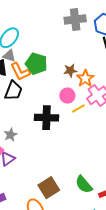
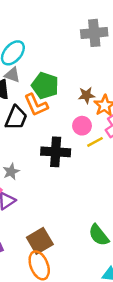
orange L-shape: (20, 72) -> (36, 105), moved
brown square: (49, 188) -> (40, 241), moved

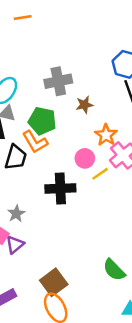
gray cross: (94, 33) -> (58, 81), moved
brown star: (86, 95) -> (84, 105), moved

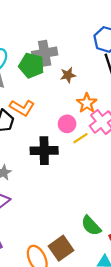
green pentagon: (42, 121) -> (31, 66), moved
orange L-shape: (35, 142) -> (22, 108), turned -30
brown square: (54, 282) -> (61, 248), moved

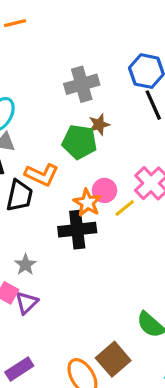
gray cross: (45, 53) -> (82, 84), moved
green pentagon: (31, 66) -> (79, 142), moved
orange star: (87, 103) -> (87, 203), moved

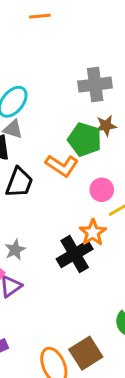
orange L-shape: (42, 175) -> (62, 166), moved
orange star: (87, 203) -> (93, 233), moved
black cross: (77, 230) -> (75, 254), moved, turned -32

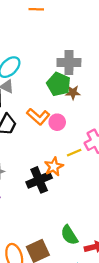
green pentagon: (85, 140) -> (59, 84), moved
pink circle: (102, 190) -> (57, 122), moved

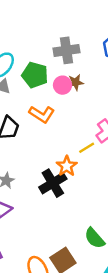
green pentagon: (59, 84) -> (35, 75), moved
pink circle: (57, 122) -> (63, 85), moved

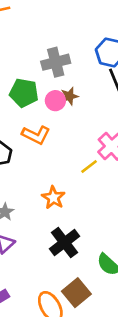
orange star: (67, 166) -> (53, 198), moved
black cross: (53, 183) -> (65, 243), moved

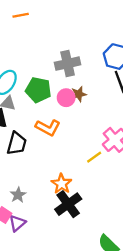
black cross: (65, 243) -> (68, 204), moved

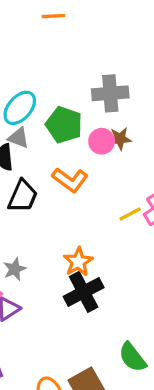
yellow line: (94, 157) -> (130, 214), moved

